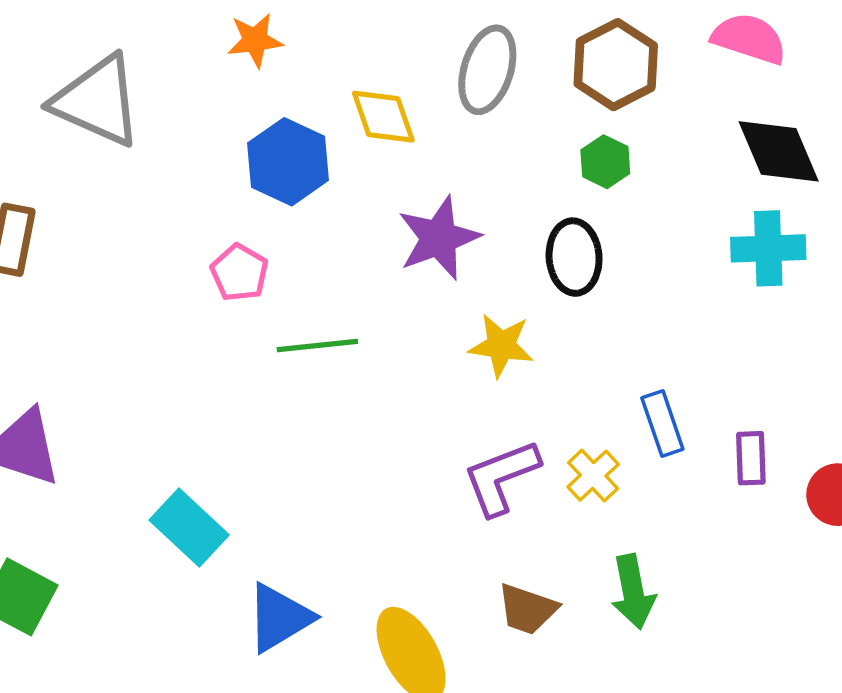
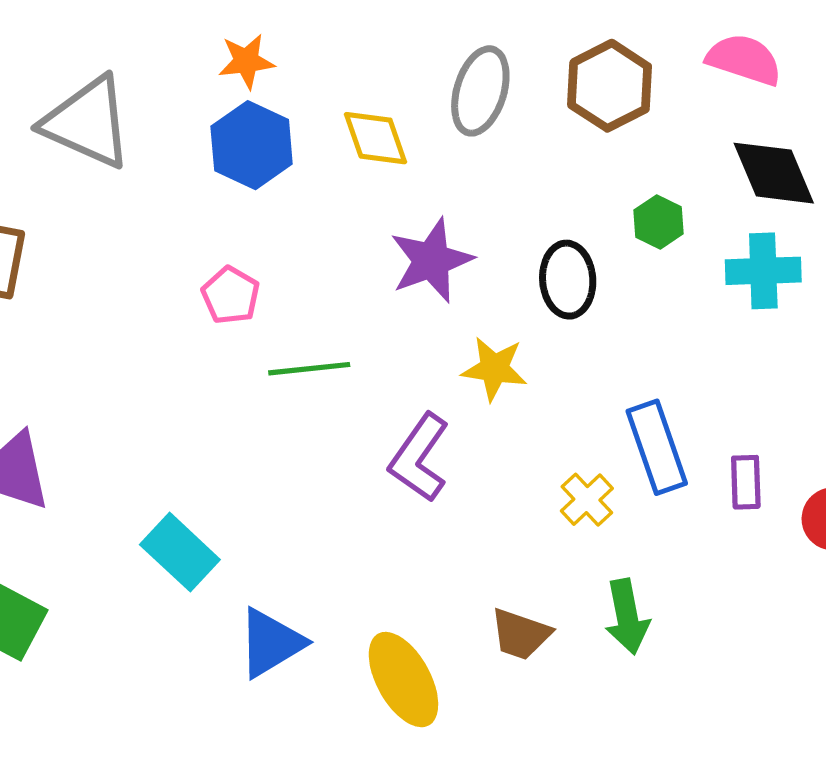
blue hexagon: (288, 162) -> (252, 145), moved
green hexagon: (605, 162) -> (658, 222), moved
blue rectangle: (662, 424) -> (657, 447), size x1.4
purple L-shape: (501, 477) -> (419, 458), moved, turned -34

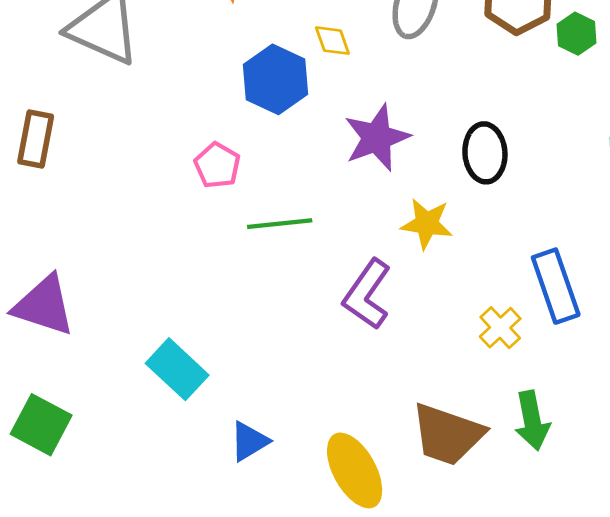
yellow diamond: (376, 138) -> (332, 41), size x0.7
blue hexagon: (252, 145) -> (276, 79), moved
green hexagon: (658, 222) -> (576, 34), moved
brown trapezoid: (521, 634) -> (447, 434), size x1.5
blue triangle: (271, 643) -> (249, 441), size x0.7

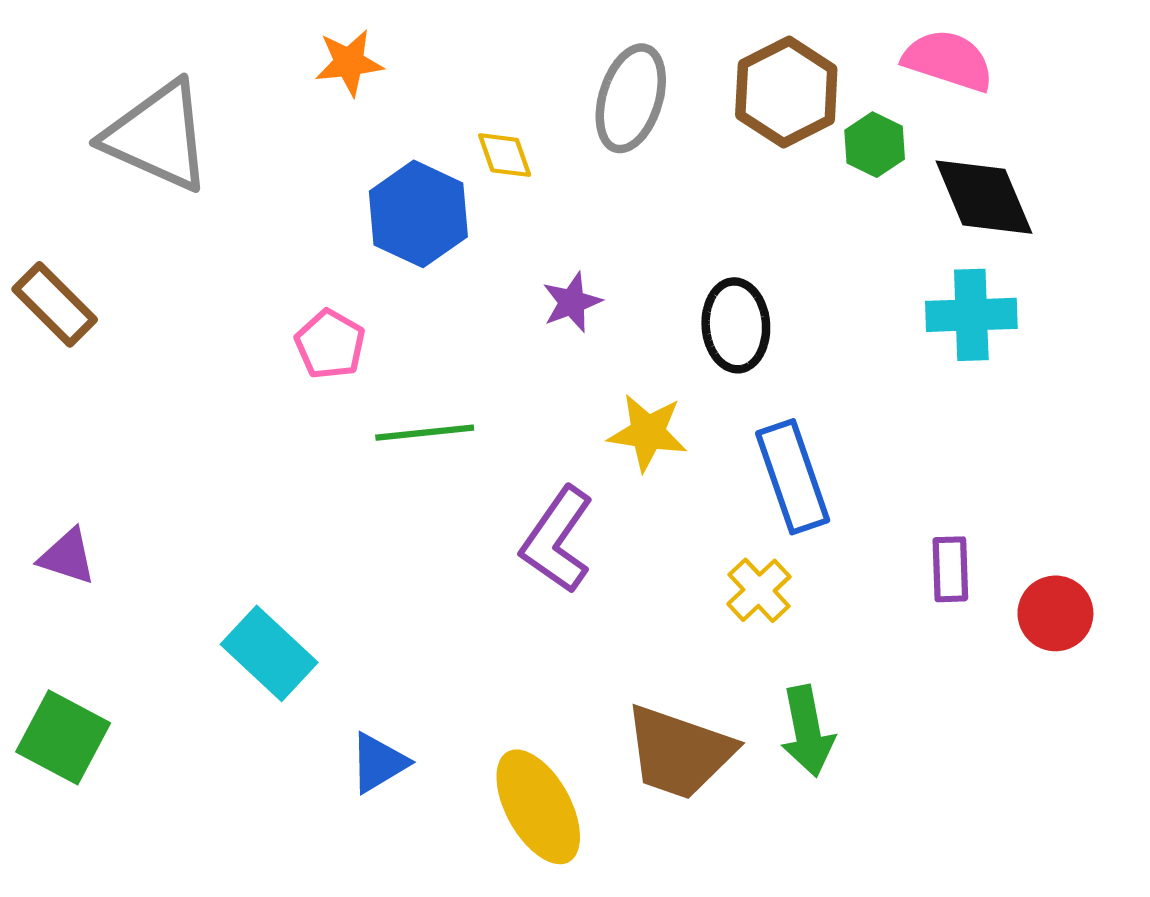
purple star: (377, 138) -> (572, 302), size x0.6
brown rectangle: (36, 139) -> (55, 304), turned -56
blue rectangle: (556, 286) -> (793, 477), moved
purple triangle: (44, 305) -> (67, 557), size x0.6

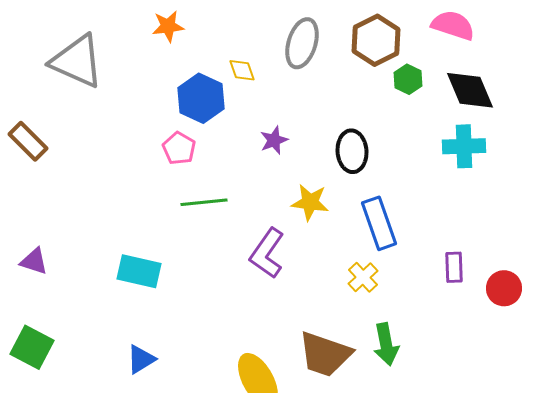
green hexagon: (875, 145) -> (408, 79), moved
pink pentagon: (330, 344) -> (179, 148), moved
cyan rectangle: (269, 653) -> (139, 271), moved, turned -30
blue triangle: (378, 763) -> (141, 359), moved

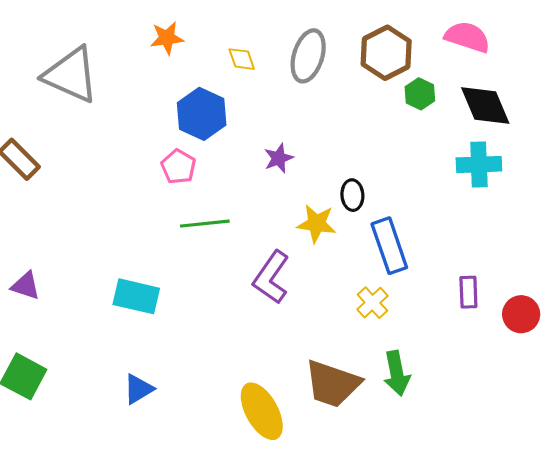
yellow diamond: (242, 70) -> (242, 59), moved
black ellipse: (352, 151) -> (352, 195), moved, size x0.7

